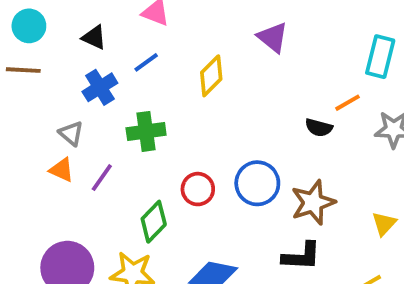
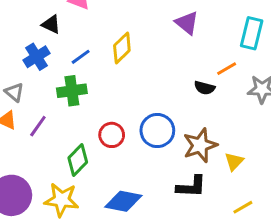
black triangle: (94, 37) -> (51, 24), moved
purple triangle: (273, 37) -> (187, 23), moved
blue line: (146, 62) -> (81, 57), moved
yellow triangle: (384, 224) -> (234, 161), moved

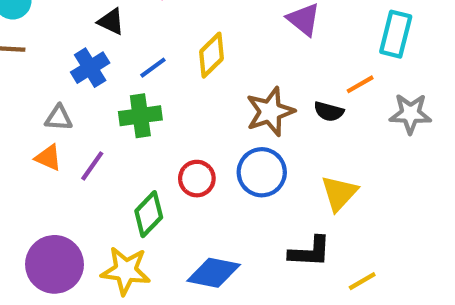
gray triangle: (14, 92) -> (59, 118), turned -36
brown star: (200, 145) -> (270, 112), moved
yellow triangle: (234, 161) -> (339, 193), moved, size x1.4
yellow line: (243, 207) -> (362, 281), moved

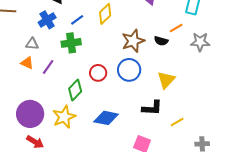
yellow star: (126, 271) -> (64, 117), turned -30

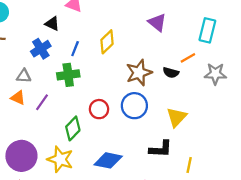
blue line: (77, 20) -> (75, 49), turned -32
yellow star: (64, 117) -> (60, 159), turned -30
yellow line: (177, 122) -> (189, 165), turned -48

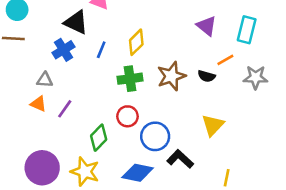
purple triangle: (157, 22) -> (207, 26), moved
black triangle: (52, 24) -> (76, 22), size x1.5
green cross: (68, 75) -> (130, 79), moved
blue circle: (134, 106) -> (155, 136), moved
black L-shape: (161, 149) -> (180, 159), moved, turned -140

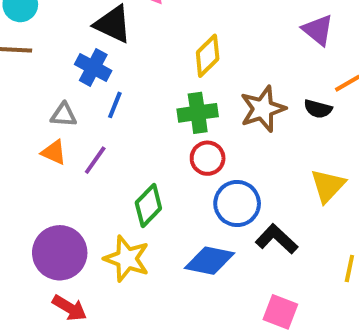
blue cross: (63, 50) -> (93, 67), turned -30
blue line: (101, 50) -> (115, 105), moved
red circle: (127, 116) -> (208, 158), moved

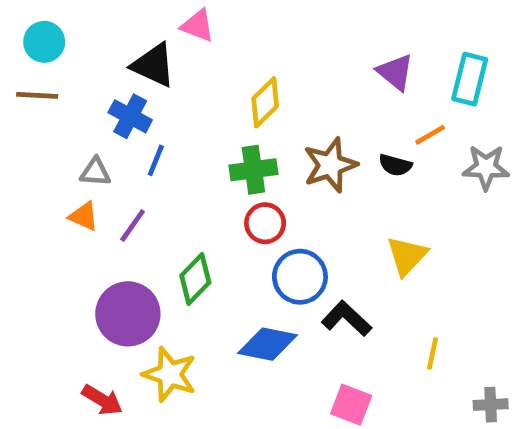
purple circle: (60, 253) -> (128, 314), moved
yellow star: (127, 259) -> (170, 374), moved

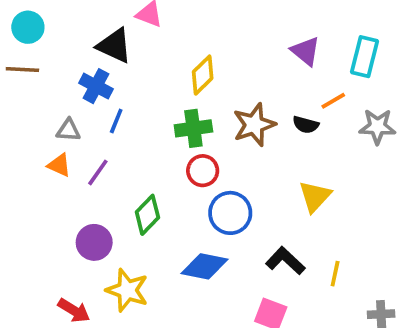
purple circle: (128, 314) -> (94, 242), size x0.7
black L-shape: (346, 319) -> (285, 261), moved

